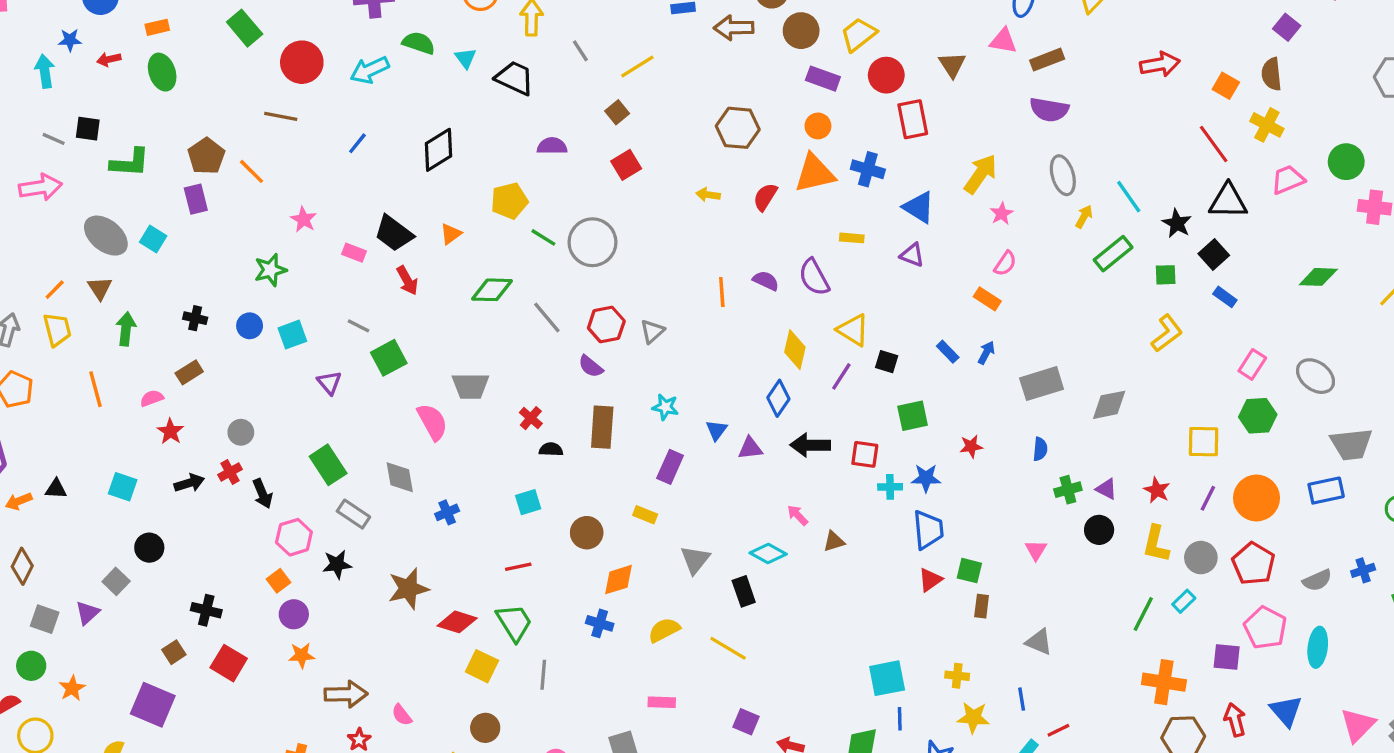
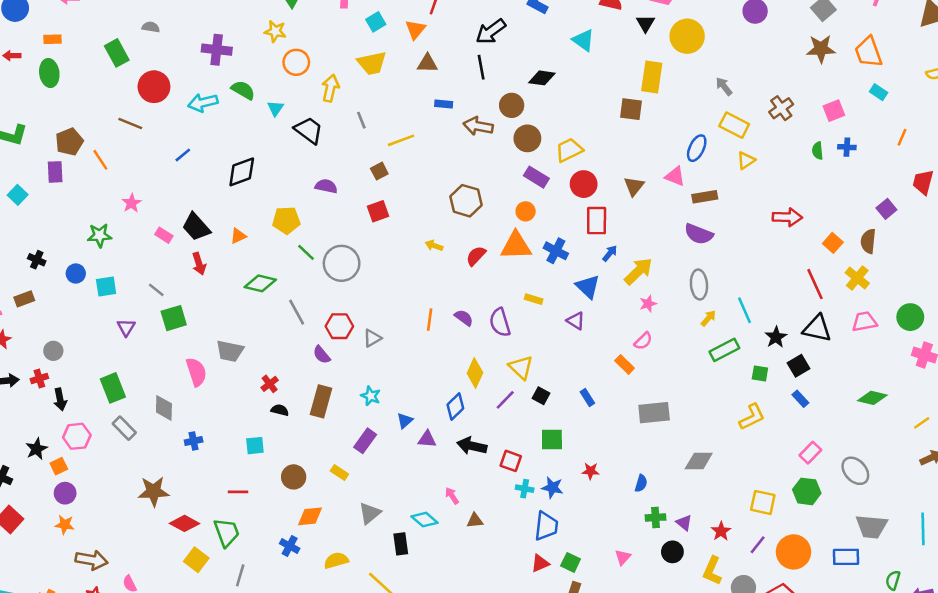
blue arrow: (986, 353) -> (610, 253), moved
gray rectangle: (1042, 384) -> (654, 413), moved
black star: (337, 564) -> (36, 449), moved, turned -30

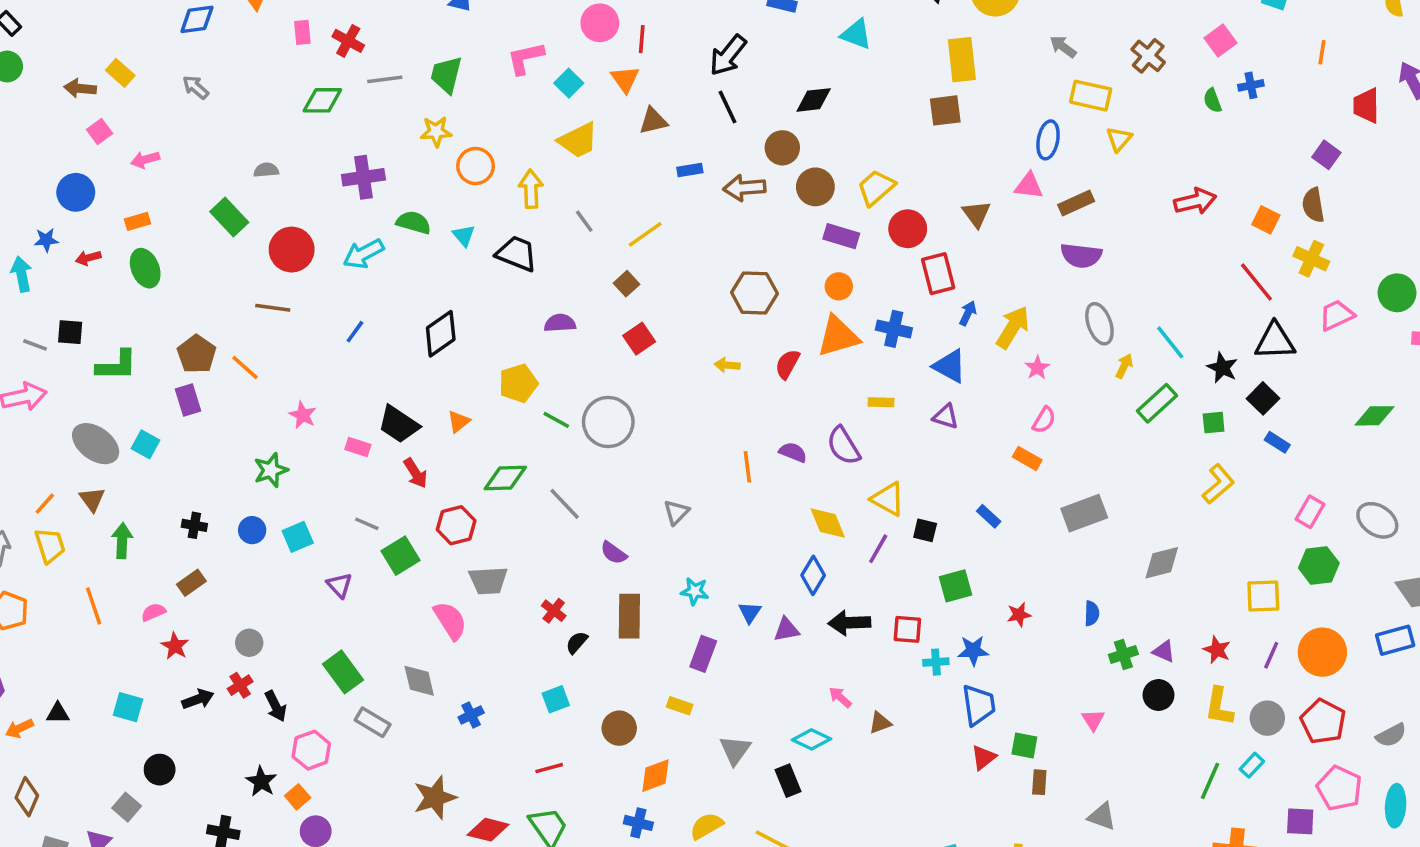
red hexagon: (339, 326) -> (456, 525), moved
yellow diamond: (475, 373) -> (828, 523), turned -32
black semicircle: (280, 410) -> (577, 643), turned -48

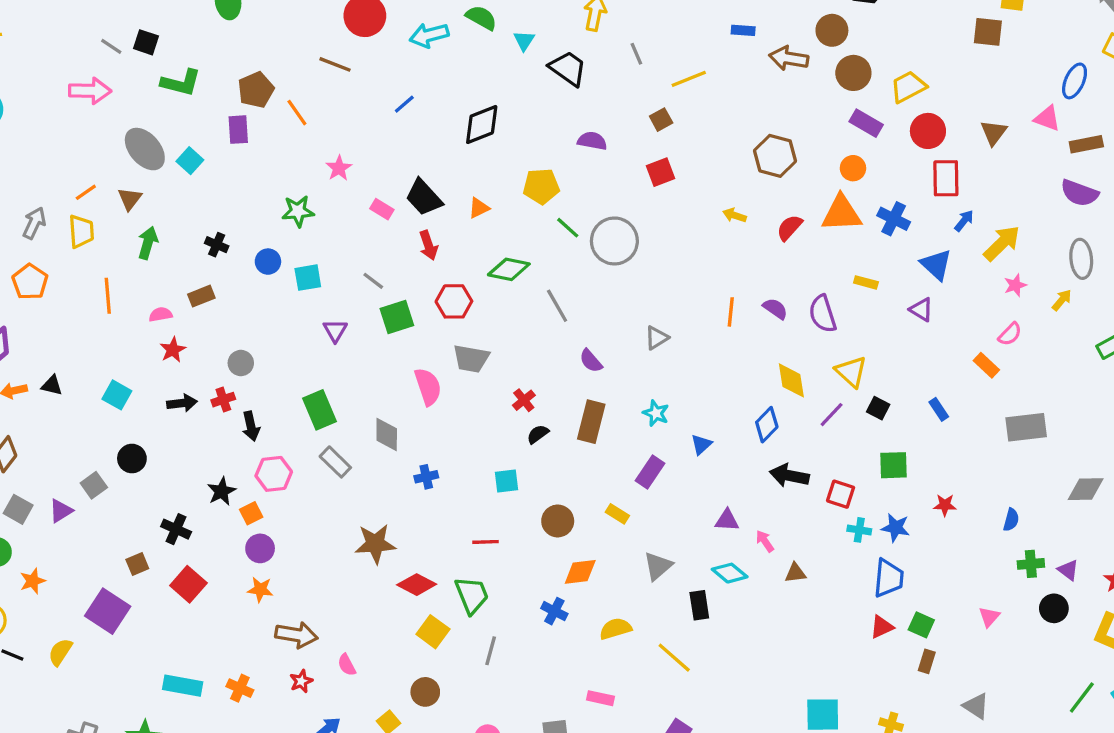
yellow arrow: (1124, 366) -> (1062, 300), moved
purple triangle: (786, 630) -> (727, 520), moved

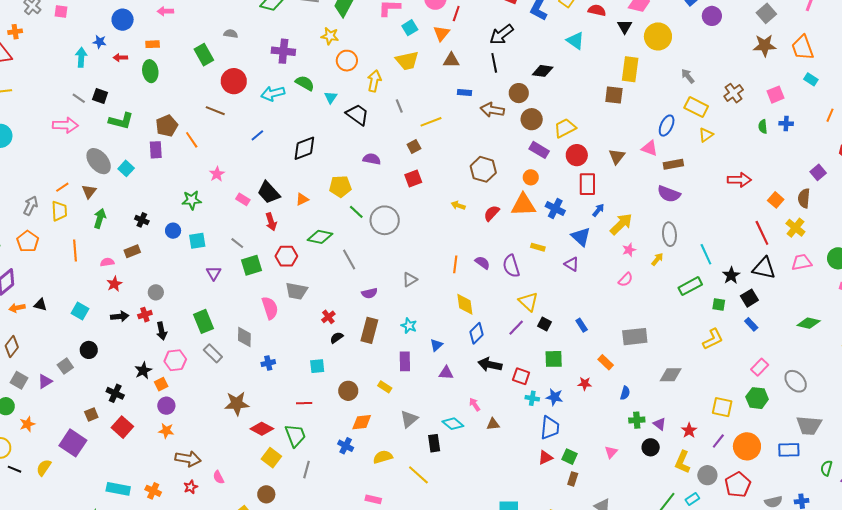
purple semicircle: (591, 361) -> (369, 293), turned -63
orange rectangle: (986, 365) -> (606, 362), moved
yellow diamond: (791, 380) -> (465, 304), moved
purple rectangle: (650, 472) -> (405, 361), turned -36
purple triangle: (727, 520) -> (446, 373), moved

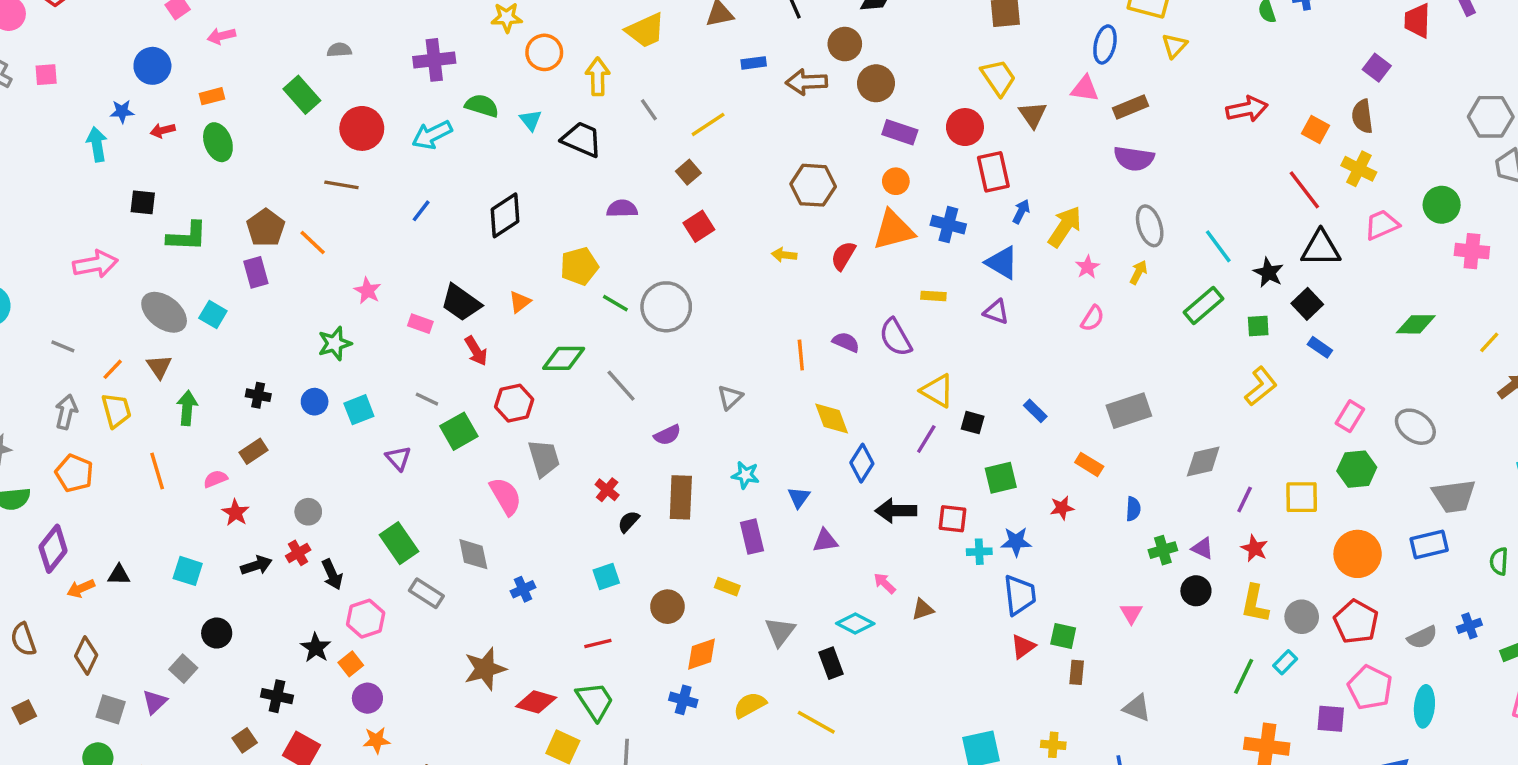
gray line: (79, 98) -> (63, 346), moved
yellow trapezoid: (565, 128) -> (998, 78), moved, turned 95
gray trapezoid: (296, 291) -> (544, 458), turned -105
purple line: (718, 441) -> (1245, 499), moved

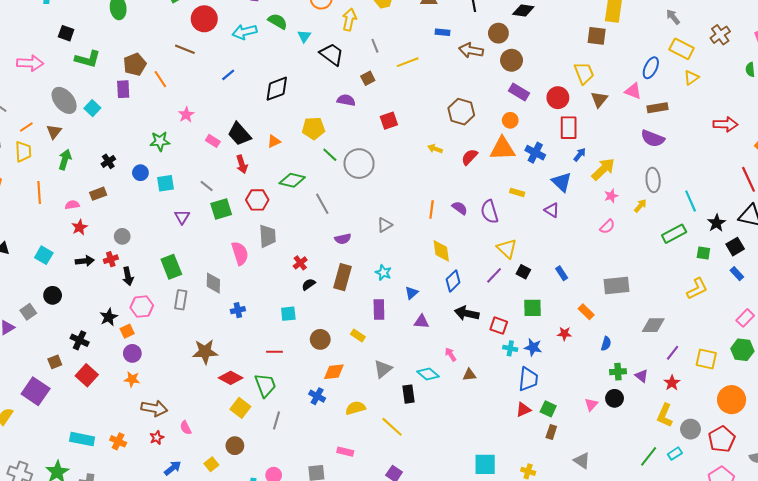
brown square: (688, 172) -> (368, 78), moved
black cross: (258, 395) -> (108, 161), turned 32
black circle: (1196, 591) -> (615, 398), moved
gray rectangle: (426, 593) -> (181, 300), turned 54

